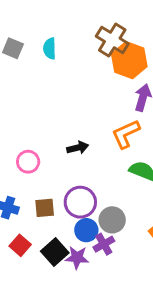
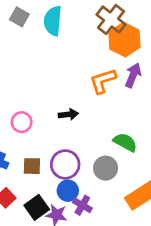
cyan semicircle: (50, 48) -> (53, 21), size x1.5
orange L-shape: (126, 134) -> (103, 81), moved
gray circle: (112, 220) -> (106, 168), moved
purple cross: (104, 244) -> (82, 205), turned -36

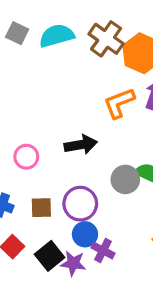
brown cross: (111, 19) -> (106, 39), moved
cyan semicircle: (53, 21) -> (57, 36), turned 72
black arrow: (68, 114) -> (81, 145), size x1.4
gray circle: (106, 168) -> (125, 179), moved

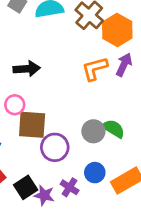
black arrow: (81, 145) -> (27, 69), moved
brown square: (41, 208) -> (32, 125), moved, size x1.6
blue circle: (85, 234) -> (95, 173), moved

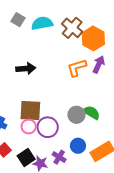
pink circle: (15, 105) -> (29, 127), moved

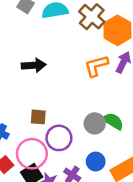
brown square: (30, 110) -> (38, 117), size x0.6
pink circle: (29, 127) -> (32, 154), moved, size x1.6

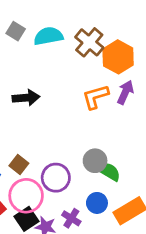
brown square: (38, 117) -> (19, 165), moved, turned 35
green semicircle: (113, 121) -> (109, 171), moved

